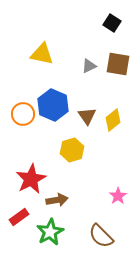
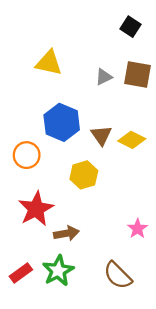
orange circle: (23, 114) -> (27, 155), moved
yellow diamond: (113, 120) -> (132, 140), turned 65
red rectangle: (19, 217) -> (21, 273), moved

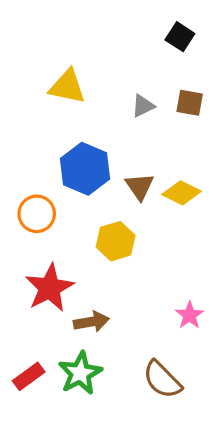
brown square: (138, 75) -> (190, 103), size x0.7

